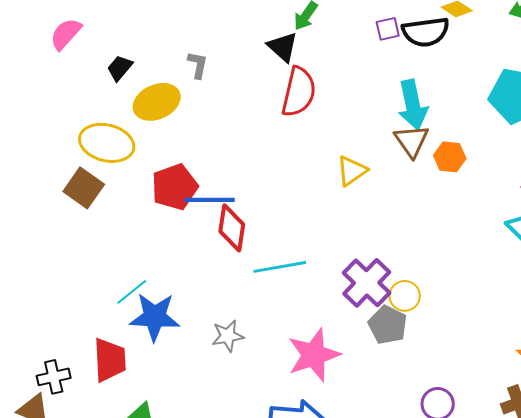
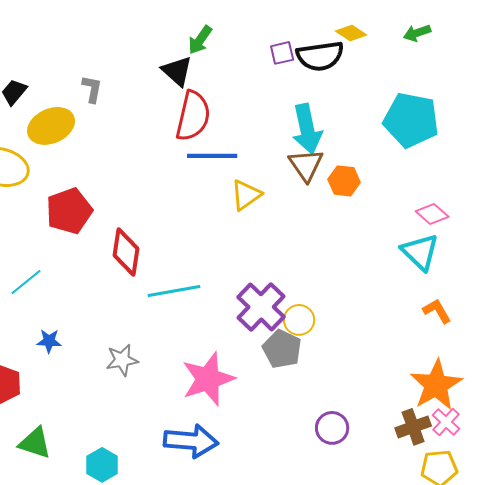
blue line: (210, 200) -> (212, 156), moved
cyan line: (132, 292) -> (26, 282), moved
blue star: (155, 317) -> (49, 341), size x0.5

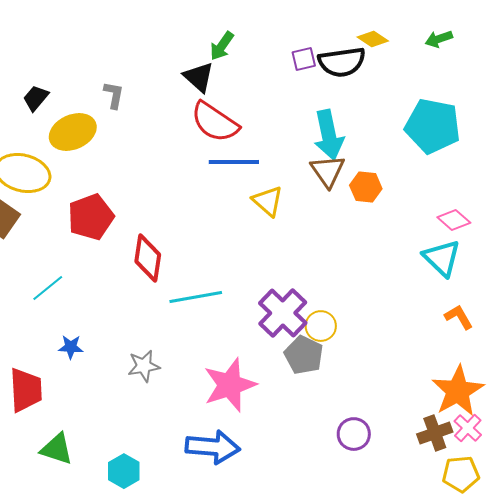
red semicircle: (193, 116) -> (215, 122), turned 111
yellow triangle: (246, 195) -> (268, 201), turned -44

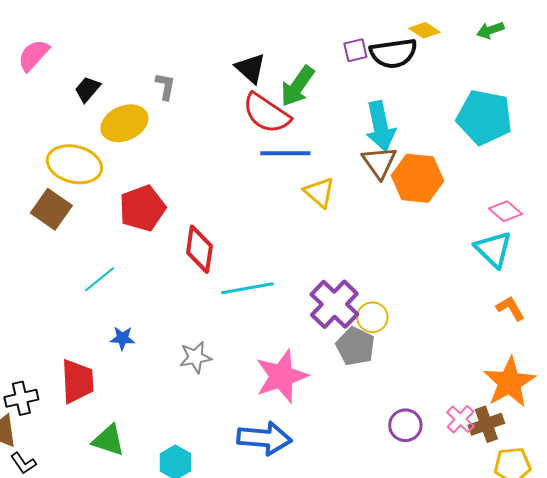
green arrow: (222, 46) -> (297, 86), moved, size x1.4
orange hexagon: (366, 187) -> (417, 178), size x1.6
pink cross: (468, 428) -> (460, 419), moved

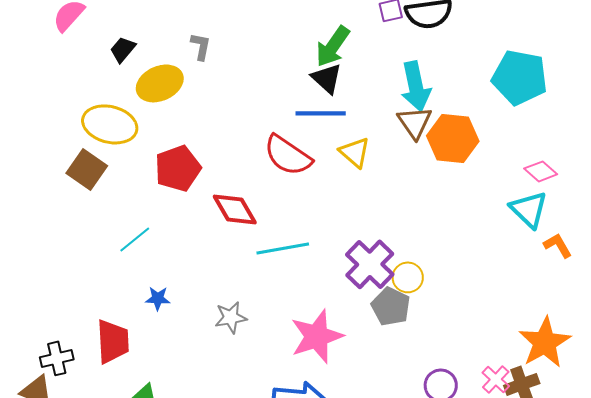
black triangle: (250, 68) -> (327, 78), moved
red semicircle: (266, 113) -> (288, 155), moved
red diamond: (199, 249) -> (235, 209), turned -39
orange L-shape: (510, 308) -> (558, 245), moved

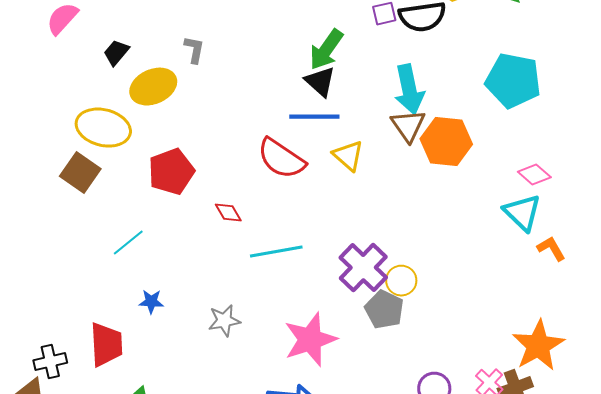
red diamond: (235, 209) -> (228, 213), size x0.6

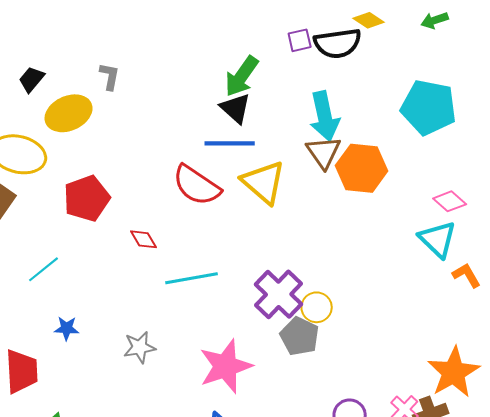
yellow triangle: (348, 156) -> (264, 182), size x1.4

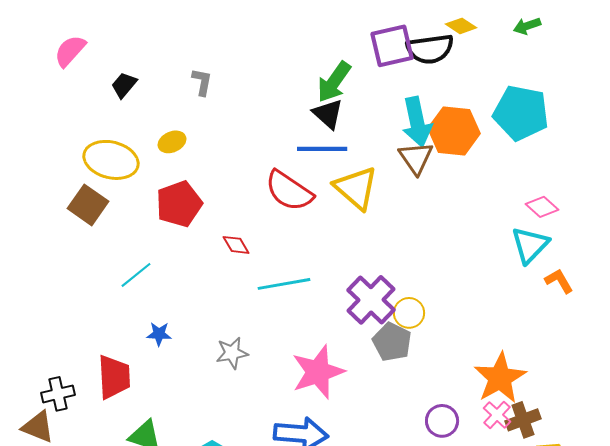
purple square: (300, 40) -> (392, 46), size x1.8
yellow ellipse: (69, 113) -> (172, 142), moved, size x0.6
orange hexagon: (362, 168) -> (454, 131), moved
cyan triangle: (438, 239) -> (530, 245), turned 30
orange star: (454, 372) -> (500, 378), moved

